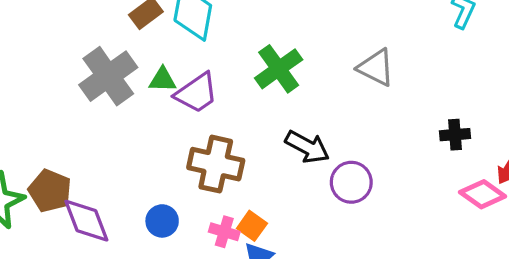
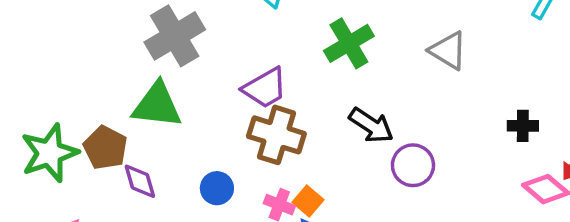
green triangle: (163, 80) -> (157, 105), moved, size x1.8
purple trapezoid: (197, 93) -> (265, 88), moved
purple diamond: (86, 221) -> (140, 181), size x0.7

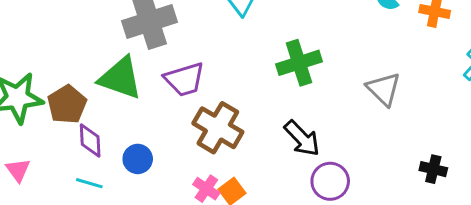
purple trapezoid: (265, 88) -> (184, 79), moved
blue circle: (217, 188) -> (138, 159), moved

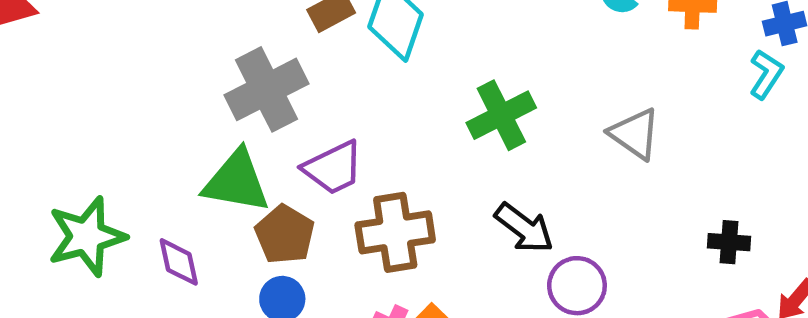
brown pentagon: (67, 104) -> (285, 234), moved
brown cross: (218, 128) -> (395, 232), turned -30
purple diamond: (90, 140) -> (179, 262), moved

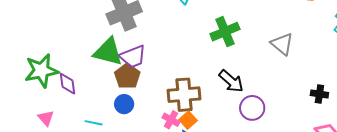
purple trapezoid: (333, 168) -> (133, 57), moved
brown cross: (395, 232) -> (184, 95), moved
purple diamond: (179, 262) -> (67, 84), moved

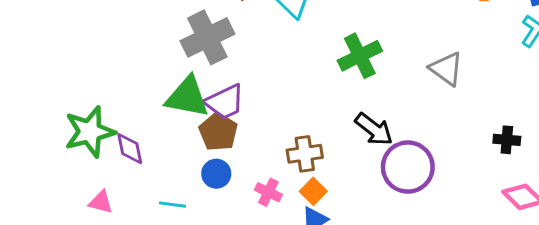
brown cross: (184, 95) -> (305, 154), size x0.7
purple circle: (252, 108) -> (408, 167), size x1.4
pink triangle: (46, 118) -> (101, 202), turned -30
pink cross: (171, 120) -> (268, 192), moved

